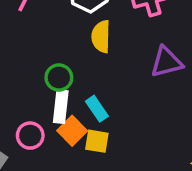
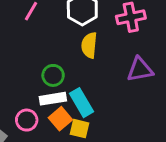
white rectangle: (61, 107) -> (53, 99), turned 70
cyan rectangle: (97, 109) -> (82, 103), size x1.4

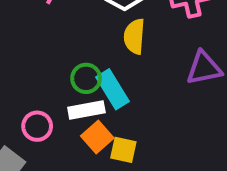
cyan rectangle: (82, 103) -> (113, 89), moved
pink circle: (27, 120) -> (37, 126), moved

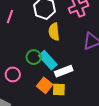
white rectangle: (86, 110) -> (64, 71), moved
pink circle: (37, 126) -> (13, 74), moved

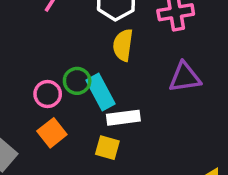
pink circle: (13, 74) -> (48, 94), moved
orange square: (45, 85) -> (52, 133), moved

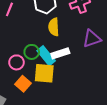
white rectangle: (123, 118) -> (60, 53), moved
yellow square: (107, 148) -> (44, 73), moved, size x1.5

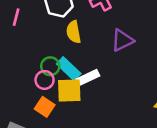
white rectangle: (60, 53) -> (88, 77), moved
pink circle: (16, 62) -> (45, 80), moved

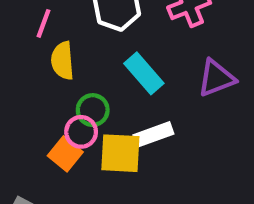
yellow semicircle: (74, 32) -> (62, 61), moved
cyan rectangle: (69, 69) -> (144, 73), moved
orange square: (45, 107) -> (65, 154), moved

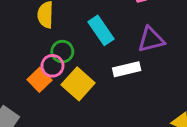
white rectangle: (153, 134) -> (127, 69), moved
yellow square: (120, 153) -> (78, 84), turned 32

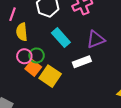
pink circle: (52, 66) -> (24, 56), moved
orange square: (40, 80) -> (33, 68), moved

